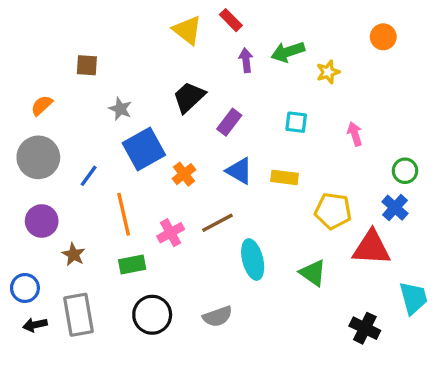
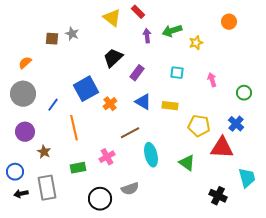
gray star: (120, 109) -> (72, 34), moved
green circle: (405, 171) -> (244, 93), moved
pink cross: (171, 233) -> (107, 157), moved
green rectangle: (132, 265) -> (78, 168), moved
black circle: (152, 315) -> (100, 199), moved

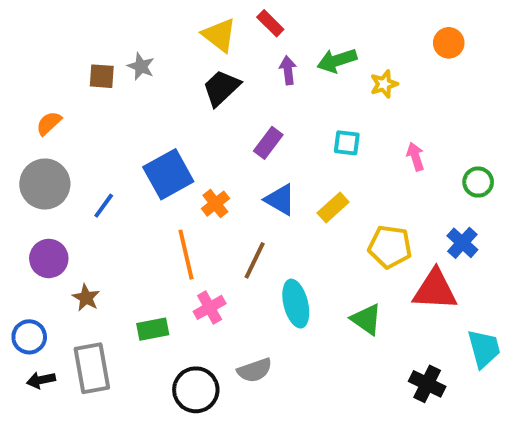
black trapezoid: (113, 58) -> (221, 88), moved
yellow rectangle: (170, 106) -> (333, 208), turned -49
orange line: (74, 128) -> (186, 255), moved
brown line: (130, 133) -> (255, 260), turned -36

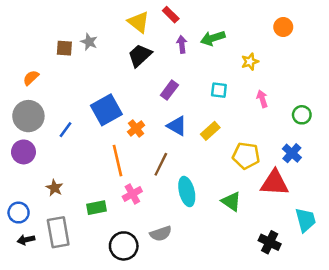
yellow star: (384, 84) -> (250, 62), moved
purple circle: (49, 258) -> (23, 152), moved

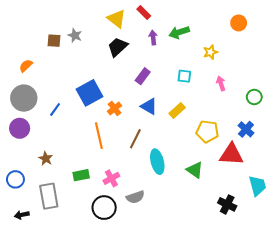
pink cross: (132, 194) -> (111, 178), moved
black arrow: (26, 240) -> (22, 215), moved

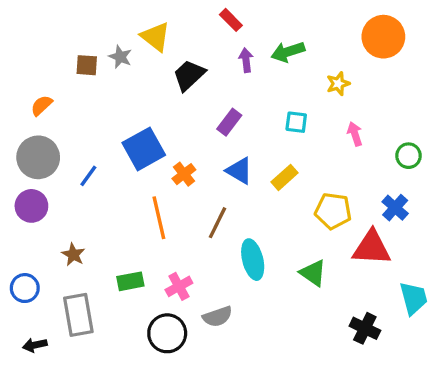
yellow triangle: (117, 19) -> (155, 37), moved
orange circle: (239, 23) -> (383, 37), size x1.6

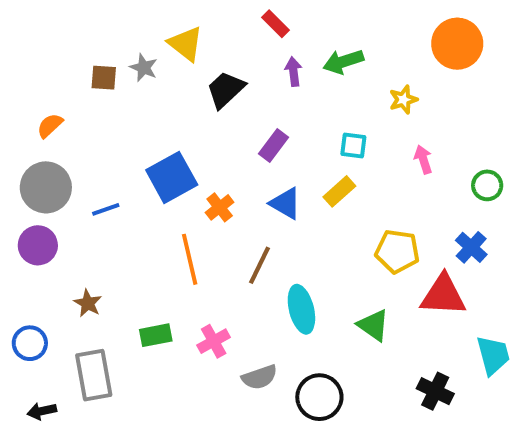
blue line: (88, 176) -> (106, 209), turned 35
yellow rectangle: (285, 177) -> (339, 191), moved
black circle: (167, 333) -> (319, 397), moved

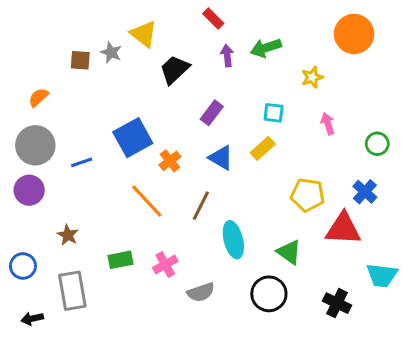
orange line: (190, 259) -> (147, 201), turned -30
cyan trapezoid: (493, 355) -> (382, 275), turned 112
black circle: (319, 397) -> (269, 294), moved

